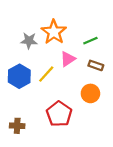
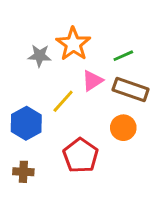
brown rectangle: (96, 65) -> (131, 89), size x1.6
blue hexagon: (19, 76) -> (26, 123), moved

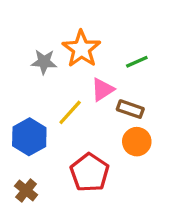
brown rectangle: (131, 89) -> (130, 109), moved, size x0.7
brown cross: (23, 172) -> (26, 190), turned 36

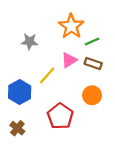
orange star: (81, 49) -> (71, 26), moved
brown rectangle: (130, 109) -> (93, 63), moved

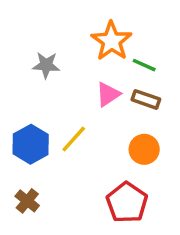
green line: (92, 42) -> (144, 65), turned 48
yellow line: (47, 76) -> (74, 139), moved
red pentagon: (60, 116) -> (127, 203), moved

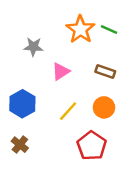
green line: (144, 65) -> (109, 29), moved
pink triangle: (108, 94) -> (61, 72), moved
yellow line: (74, 139) -> (68, 111), moved

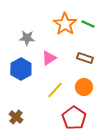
blue hexagon: (22, 104) -> (21, 69), moved

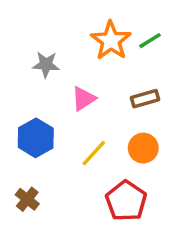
green line: (88, 24) -> (150, 41), turned -56
brown rectangle: (85, 58) -> (145, 99), turned -35
blue hexagon: (21, 69) -> (36, 138), moved

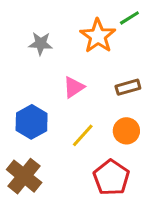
green line: (150, 41) -> (129, 18), moved
gray star: (46, 64) -> (41, 44), moved
brown cross: (27, 199) -> (24, 176), size x1.6

